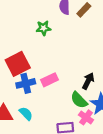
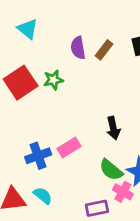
red square: (18, 64) -> (21, 83), moved
black arrow: (88, 81) -> (113, 128), moved, turned 147

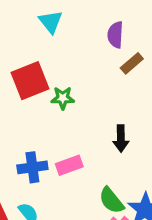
purple semicircle: (78, 48) -> (115, 35), moved
green star: (53, 80) -> (63, 98), moved
black arrow: (113, 128) -> (121, 138), moved

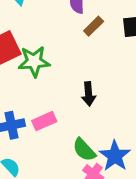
green star: (63, 98) -> (34, 61), size x1.5

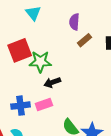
black arrow: (89, 94) -> (52, 82), moved, turned 70

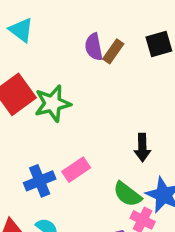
purple semicircle: (74, 22) -> (94, 47), moved
black arrow: (52, 82) -> (142, 148), moved, turned -56

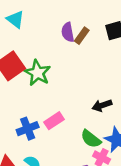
green star: (53, 104) -> (37, 73), turned -30
black arrow: (142, 148) -> (102, 105), turned 72

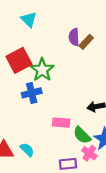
pink rectangle: (54, 121) -> (61, 123), moved, turned 30
blue cross: (28, 129) -> (32, 93), moved

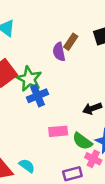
purple semicircle: (74, 37) -> (59, 52), moved
blue cross: (32, 93) -> (37, 96), moved

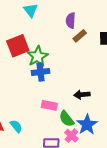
purple semicircle: (59, 52) -> (71, 20), moved

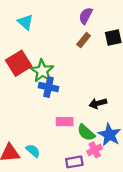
purple semicircle: (71, 20) -> (86, 16), moved, turned 35
blue cross: (41, 72) -> (48, 87), turned 30
pink cross: (71, 136) -> (95, 150), turned 32

